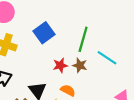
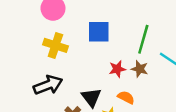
blue square: (44, 33) -> (99, 32), turned 36

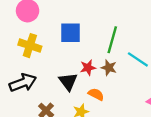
black triangle: (91, 97) -> (68, 82), moved

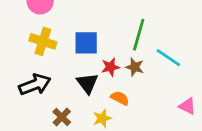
blue square: (70, 33) -> (86, 43), moved

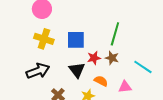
cyan line: (168, 58) -> (143, 67), moved
pink triangle: (187, 106) -> (125, 87), moved, turned -32

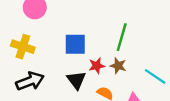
yellow cross: (44, 39) -> (23, 47), moved

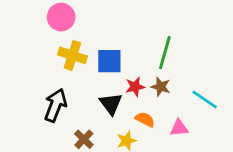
yellow cross: (23, 47) -> (72, 55), moved
black arrow: (30, 81) -> (55, 105), turned -48

